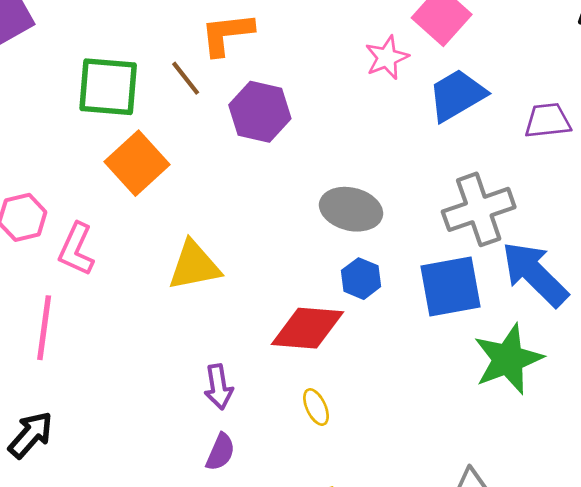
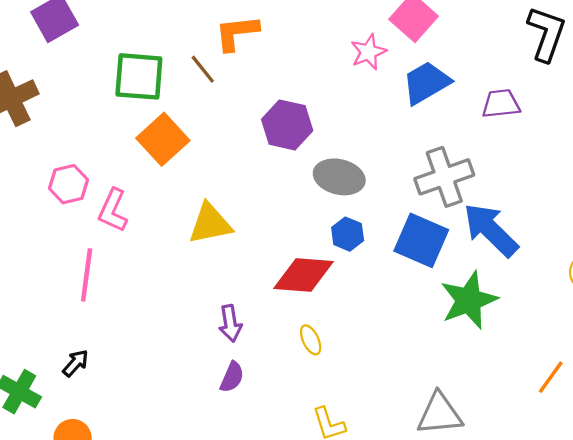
purple hexagon: (260, 112) -> (287, 125), moved
blue square: (451, 286) -> (421, 240), turned 34
black arrow: (31, 435) -> (76, 363), size x0.7

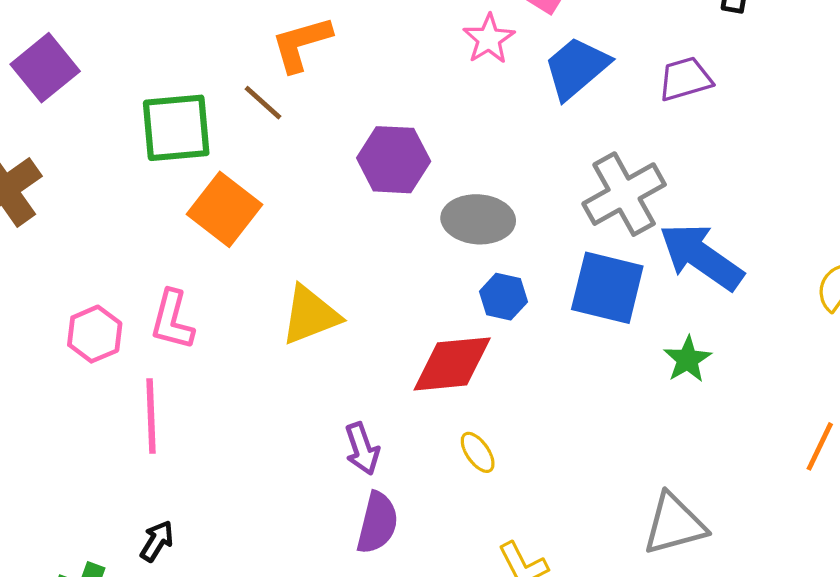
pink hexagon: (68, 184) -> (95, 334), moved
green star: (469, 300) -> (688, 359), size x0.6
purple semicircle: (232, 377) -> (377, 523), size x1.4

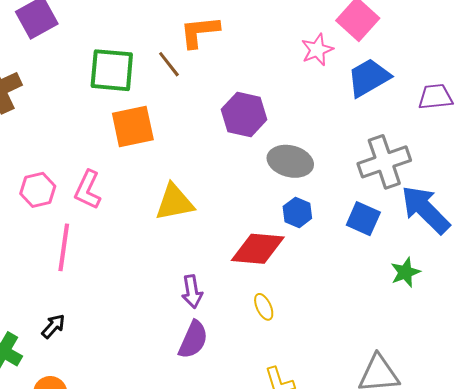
orange square: (224, 209) -> (133, 127), turned 30
blue square: (607, 288) -> (363, 219), size x0.7

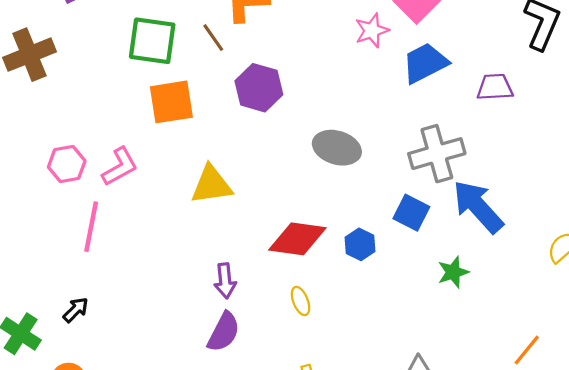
purple hexagon: (244, 114) -> (259, 88), moved
pink L-shape: (88, 190) -> (120, 167), turned -147
blue hexagon: (297, 212) -> (360, 244), moved

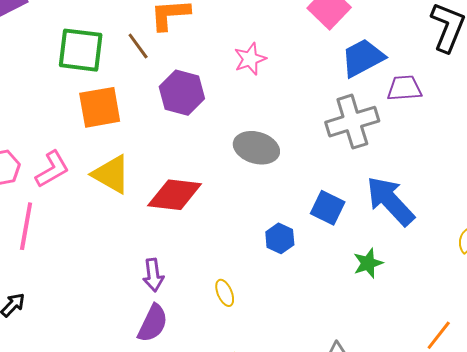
pink star: (372, 30) -> (250, 59), moved
blue trapezoid: (425, 63) -> (363, 58), moved
gray cross: (437, 154) -> (352, 122), moved
yellow triangle: (211, 185) -> (111, 174), moved, turned 39
red diamond: (297, 239) -> (175, 195), moved

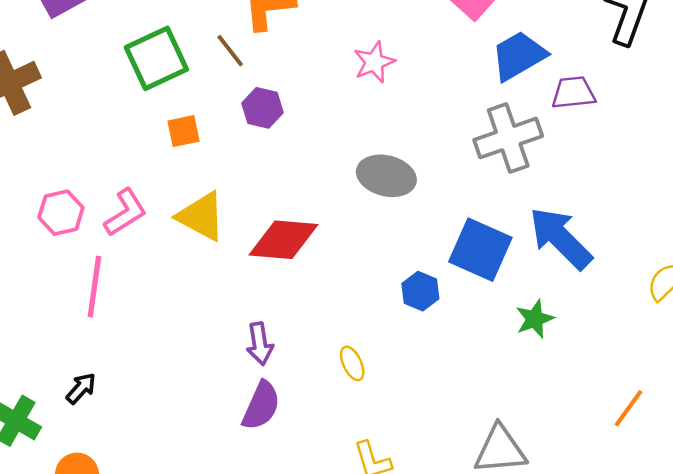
green square: (81, 50) -> (156, 58), turned -30
purple hexagon: (182, 93) -> (263, 108), moved, size x0.7
orange square: (100, 107) -> (184, 131), size x0.6
blue square: (328, 208) -> (480, 250), size x1.4

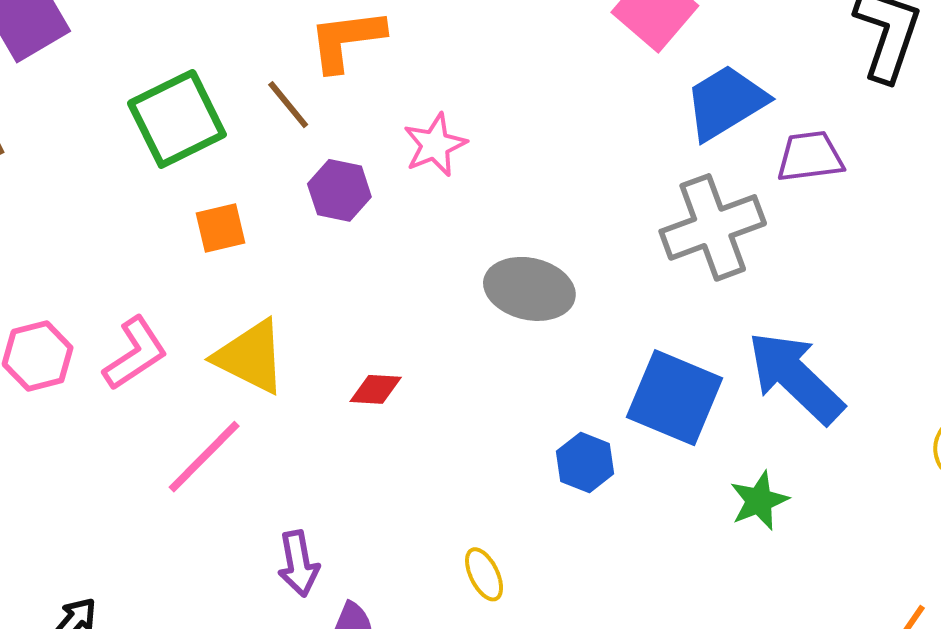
pink star: (374, 62) -> (435, 145), moved
red diamond: (283, 240) -> (376, 389), size x0.5
pink line: (94, 287) -> (204, 457), moved, turned 38
purple arrow: (260, 344) -> (298, 564), moved

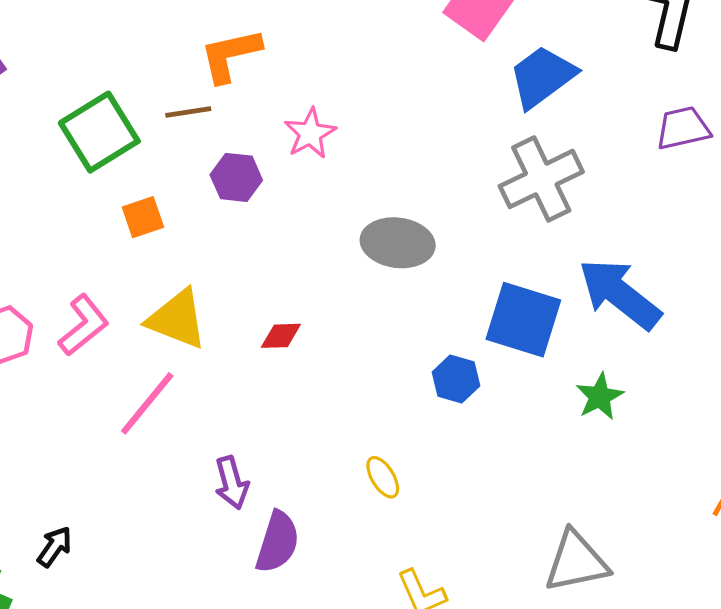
brown line: (288, 105) -> (188, 112), turned -54
purple trapezoid: (810, 157) -> (683, 128), moved

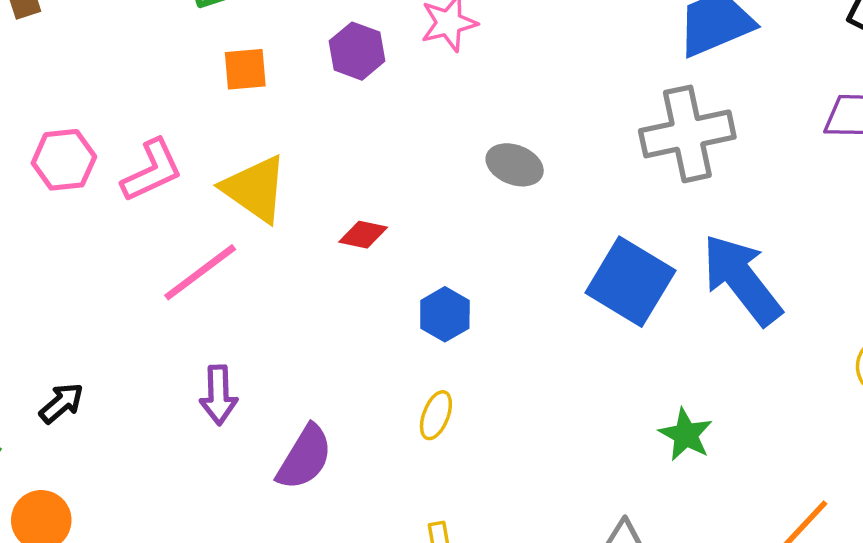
gray ellipse: (398, 243) -> (515, 165), size x0.7
blue hexagon: (456, 379) -> (445, 314), moved
green star: (600, 397) -> (686, 435), moved, turned -30
yellow ellipse: (383, 477) -> (436, 415), turned 39
purple arrow: (232, 483) -> (218, 395), moved

